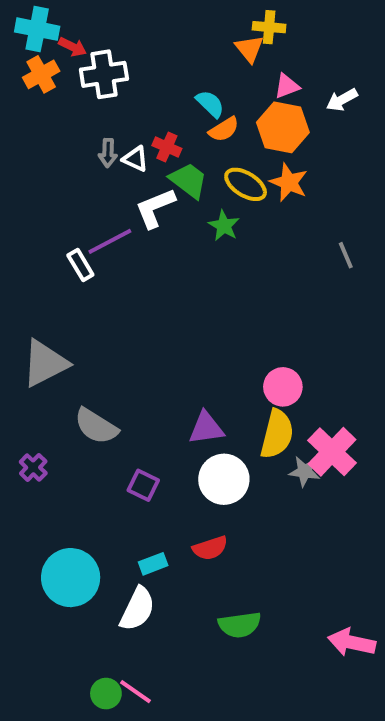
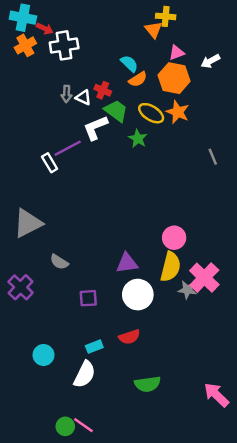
gray semicircle: (96, 426) -> (59, 262), size x0.7
purple cross: (33, 467) -> (21, 287), size x1.5
purple square: (143, 485) -> (88, 298), turned -30
cyan circle: (71, 578) -> (43, 355), size x0.6
pink arrow: (352, 642) -> (216, 395), turned 32

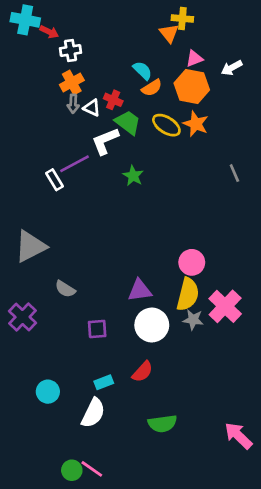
orange cross: (25, 45) -> (72, 82), moved
white cross: (64, 45) -> (70, 51), size x0.7
green star: (138, 139) -> (133, 176), moved
gray star: (187, 290) -> (193, 320), moved
red semicircle: (129, 337) -> (142, 372), turned -30

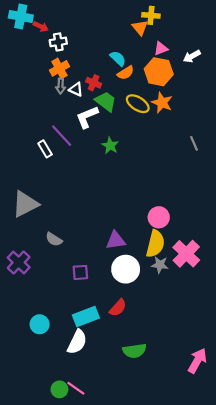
purple line: (74, 164) -> (62, 136), turned 75
cyan rectangle: (104, 382) -> (86, 317), size x1.6
pink arrow: (238, 436) -> (197, 361), turned 75

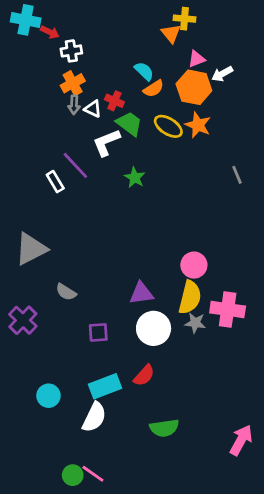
white arrow: (192, 56) -> (222, 74), moved
pink cross: (186, 254) -> (228, 309), turned -36

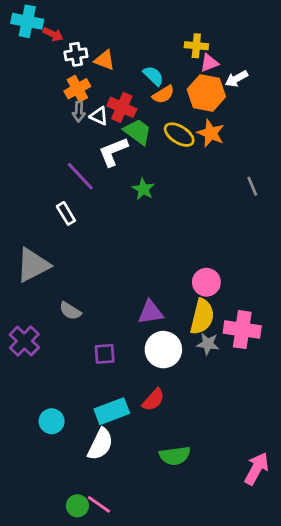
yellow cross: (184, 19) -> (196, 46), moved
orange triangle: (171, 33) -> (105, 60), moved, turned -30
red cross: (114, 101) -> (122, 107), size x1.4
white rectangle: (55, 182) -> (66, 213), moved

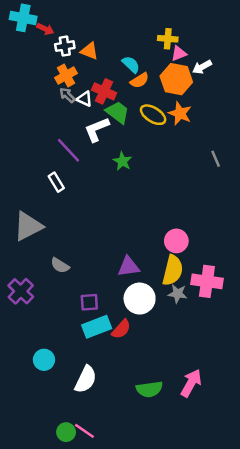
gray arrow: (79, 112) -> (67, 95), turned 133
red semicircle: (153, 400) -> (121, 329), moved
cyan rectangle: (112, 411) -> (97, 327), moved
pink arrow: (257, 469) -> (191, 383), moved

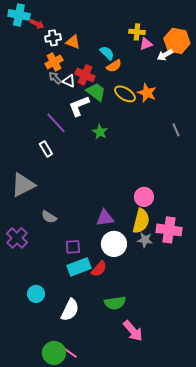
orange hexagon: (176, 79) -> (177, 41), moved
pink arrow: (191, 383) -> (133, 331), moved, turned 110
green semicircle: (149, 389) -> (115, 303), moved
green circle: (66, 432) -> (54, 353), size x1.5

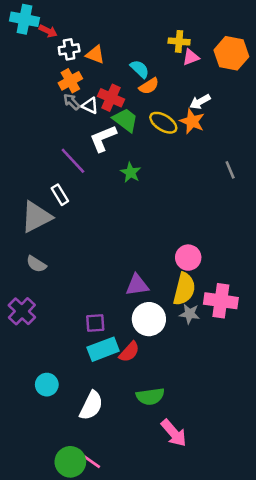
white arrow: (165, 55) -> (200, 102), moved
gray triangle: (23, 185) -> (36, 217), moved
gray semicircle: (49, 217) -> (36, 264), moved

